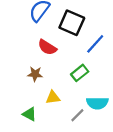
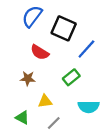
gray line: (77, 115) -> (54, 123), moved

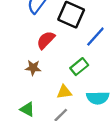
red semicircle: (40, 52) -> (46, 40), turned 102
yellow triangle: (45, 101) -> (64, 92), moved

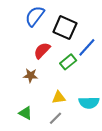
green rectangle: (79, 67) -> (68, 62), moved

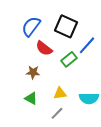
blue semicircle: (35, 16) -> (31, 26), moved
red semicircle: (42, 50) -> (44, 48), turned -96
green triangle: (25, 113) -> (31, 98), moved

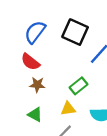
red semicircle: (44, 48) -> (30, 62), moved
green rectangle: (69, 59) -> (78, 86), moved

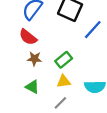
green rectangle: (78, 86) -> (64, 60), moved

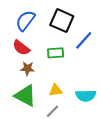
green rectangle: (64, 60) -> (56, 53), moved, turned 35
green triangle: (32, 87) -> (25, 96), size x1.6

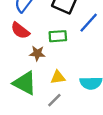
brown star: (27, 68) -> (37, 53), moved

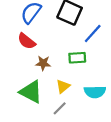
green rectangle: (58, 36) -> (77, 58), moved
yellow triangle: (58, 77) -> (63, 86), turned -32

